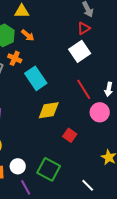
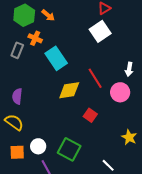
red line: (84, 89) -> (95, 78), moved

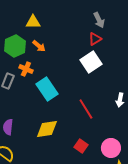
yellow diamond: (69, 90) -> (47, 129), moved
pink circle: (120, 92) -> (111, 148), moved

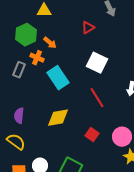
red triangle: (95, 39) -> (88, 28), moved
orange arrow: (39, 46) -> (50, 43), moved
white square: (91, 62) -> (97, 63), moved, turned -30

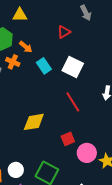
cyan rectangle: (58, 78) -> (44, 66), moved, size x0.7
red square: (92, 135) -> (68, 139), turned 32
pink circle: (122, 137) -> (87, 153), moved

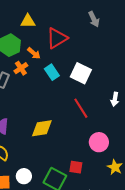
red triangle: (64, 32) -> (57, 38), moved, size x1.6
orange cross: (13, 62) -> (21, 68), turned 32
red square: (68, 139) -> (76, 167), moved, turned 32
pink circle: (87, 153) -> (99, 142), moved

